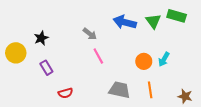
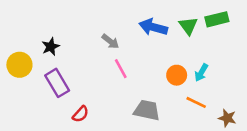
green rectangle: (177, 16) -> (217, 19), turned -30
purple rectangle: (46, 68) -> (57, 83), size x1.5
orange line: (150, 90) -> (196, 102), moved, turned -56
red semicircle: (65, 93) -> (81, 114), turned -32

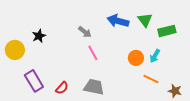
green rectangle: (217, 19) -> (167, 31), moved
purple rectangle: (57, 83) -> (34, 81), moved
gray trapezoid: (147, 110) -> (94, 87), moved

